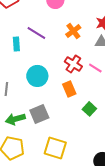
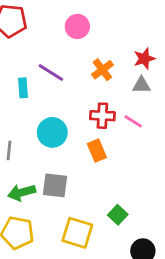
red cross: (73, 64) -> (102, 116), turned -30
green square: (89, 109) -> (118, 215), moved
gray square: (39, 114) -> (55, 185), turned 30

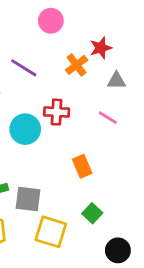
red star: (144, 59) -> (101, 48), moved
red cross: (102, 116) -> (57, 112), moved
orange rectangle: (97, 151) -> (82, 166), moved
gray square: (55, 185) -> (28, 199), moved

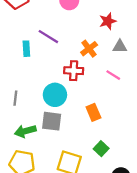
orange cross: (77, 65) -> (89, 49), moved
cyan circle: (25, 129) -> (55, 95), moved
gray square: (28, 199) -> (52, 121), moved

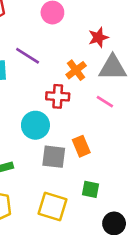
gray triangle: (120, 46) -> (113, 68), size x1.6
gray square: (52, 121) -> (54, 157), moved
green square: (101, 149) -> (90, 189), turned -32

